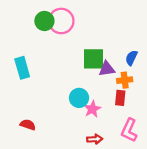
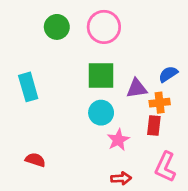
pink circle: (61, 21) -> (104, 27), moved
blue semicircle: (131, 58) -> (168, 74), turned 32
green square: (93, 59) -> (101, 76), moved
cyan circle: (79, 98) -> (101, 113), moved

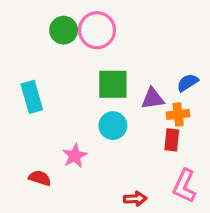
pink circle: (104, 27) -> (97, 30), moved
pink star: (118, 140) -> (75, 156), moved

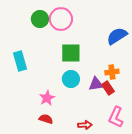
blue semicircle: (188, 83) -> (117, 36), moved, size x1.5
purple triangle: (153, 99) -> (96, 84), moved
red rectangle: (172, 140) -> (108, 88), turned -40
red semicircle: (40, 178) -> (46, 119), moved

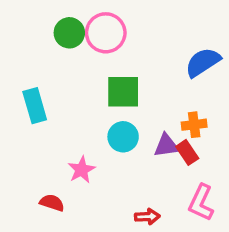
red semicircle: (46, 119) -> (52, 203), moved

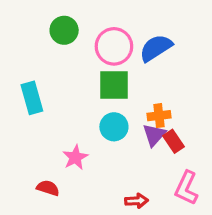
pink circle: (106, 33) -> (114, 46), moved
blue semicircle: (203, 62) -> (156, 48), moved
orange cross: (194, 125) -> (159, 116), moved
purple triangle: (166, 145) -> (154, 135), turned -40

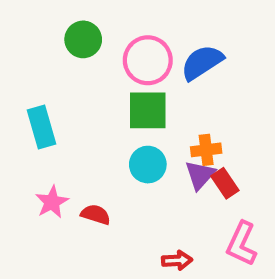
pink star: (75, 157) -> (52, 202), moved
red semicircle: (48, 188) -> (96, 215), moved

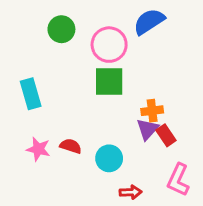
blue semicircle: (202, 62) -> (149, 22), moved
cyan circle: (148, 165) -> (109, 158), moved
pink star: (52, 202) -> (38, 149), turned -30
red semicircle: (96, 215) -> (71, 146), moved

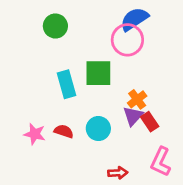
pink circle: (109, 45) -> (127, 40), moved
cyan rectangle: (31, 94) -> (66, 84), moved
orange cross: (152, 111) -> (137, 99), turned -30
cyan circle: (109, 158) -> (98, 129), moved

